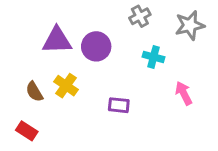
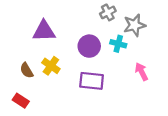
gray star: (190, 25) -> (134, 25), moved
purple circle: (96, 46) -> (89, 46), moved
purple rectangle: (119, 105) -> (92, 81), size x1.5

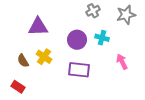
gray star: (134, 25) -> (126, 15), moved

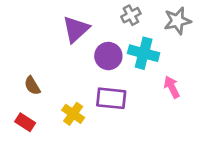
purple triangle: (38, 27) -> (76, 29), moved, turned -40
cyan cross: (102, 38) -> (144, 53), size x1.5
yellow cross: (44, 57) -> (73, 114), moved

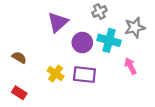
gray star: (177, 21) -> (135, 28), moved
brown semicircle: (32, 86) -> (19, 57), moved, turned 152
yellow cross: (73, 114) -> (56, 74), moved

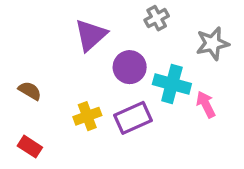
cyan cross: (109, 40) -> (172, 84), moved
yellow cross: (56, 74) -> (87, 116), turned 35
purple rectangle: (84, 75) -> (133, 118), turned -30

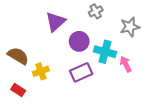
brown semicircle: (30, 91) -> (18, 56), size x1.5
yellow cross: (87, 116) -> (41, 71), moved

